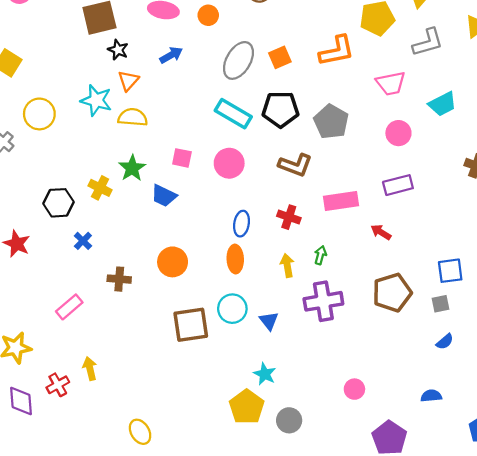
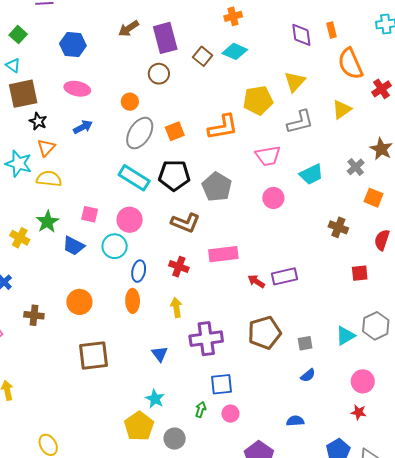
orange circle: (208, 15) -> (130, 102), moved
purple rectangle: (398, 185) -> (285, 276), moved
green arrow: (320, 255) -> (201, 409), moved
blue square: (450, 271) -> (222, 384), moved
cyan circle: (232, 309) -> (115, 246), moved

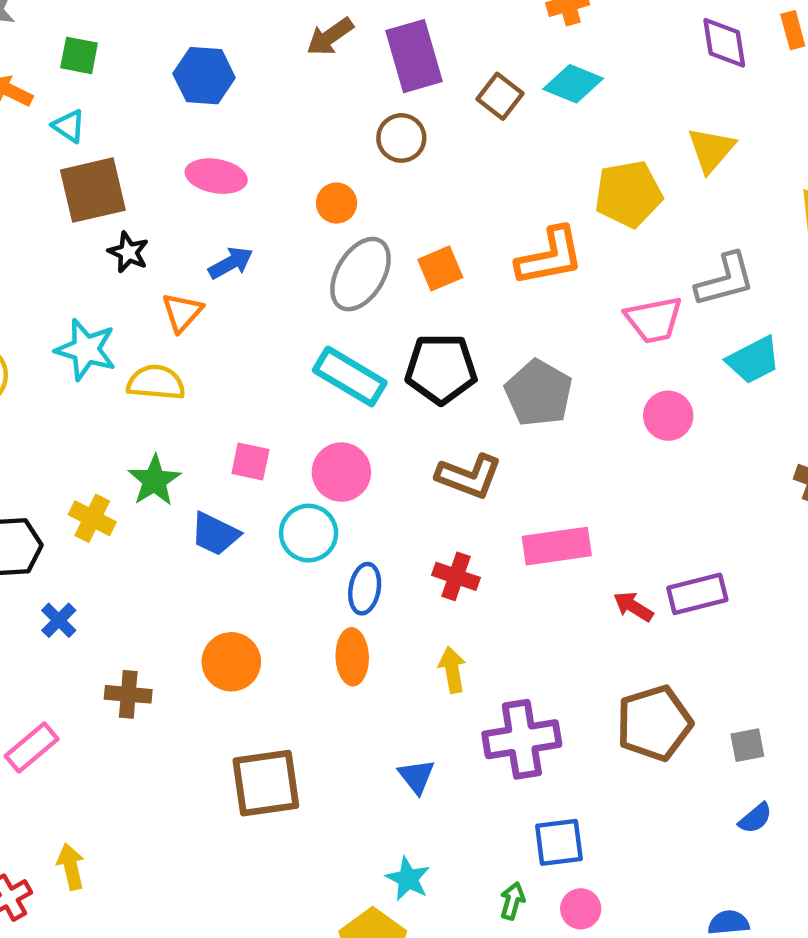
green square: (18, 35) -> (79, 55), turned -30
gray L-shape: (300, 122) -> (725, 280), moved
orange triangle: (46, 148) -> (182, 312), moved

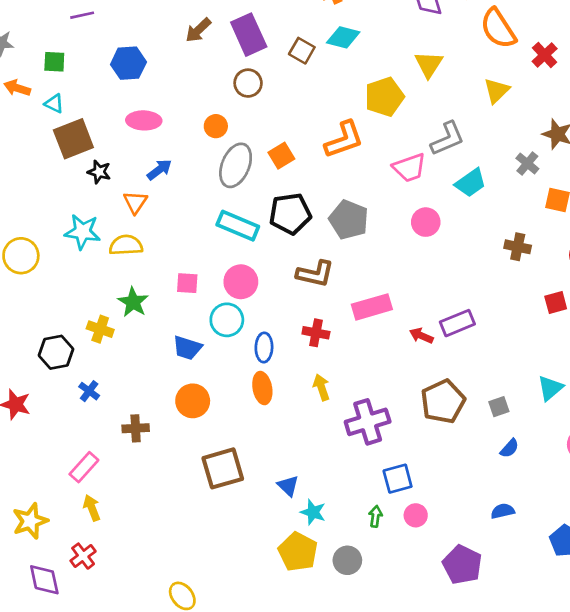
blue trapezoid: (215, 534) -> (187, 348), moved
blue triangle: (416, 776) -> (288, 486), moved
yellow arrow: (71, 867) -> (92, 508), moved

